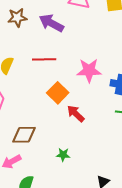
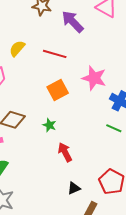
red arrow: (76, 114) -> (65, 152), moved
green star: (63, 155) -> (49, 125), moved

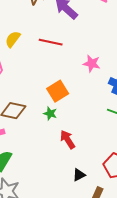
pink star: (94, 78) -> (92, 64), size x0.7
orange square: (58, 90) -> (58, 91), moved

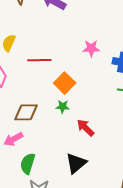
red line: (51, 42) -> (39, 60), moved
black triangle: (79, 175) -> (76, 163), moved, size x1.6

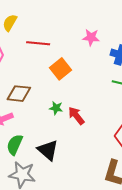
green star: (63, 107) -> (56, 108), moved
black triangle: (76, 163) -> (48, 150), moved, turned -45

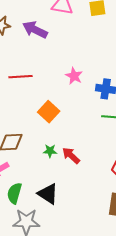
pink star: (91, 37) -> (74, 76), turned 30
red line: (38, 43) -> (20, 77), moved

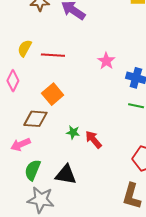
orange square: (49, 112) -> (53, 94), moved
black triangle: (48, 194) -> (66, 175), turned -30

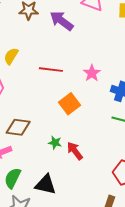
red line: (53, 55) -> (51, 70), moved
orange square: (53, 94) -> (69, 104), moved

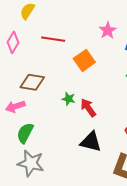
red line: (51, 70) -> (53, 39), moved
black triangle: (45, 185) -> (91, 142), moved

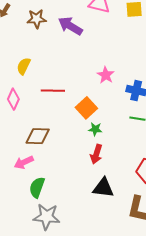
green star: (69, 99) -> (95, 129), moved
red arrow: (88, 108) -> (96, 154), turned -120

